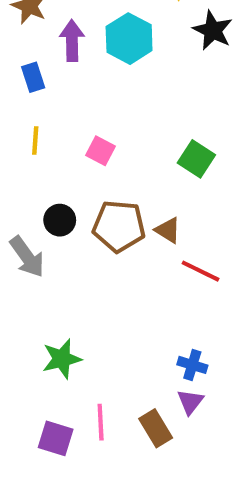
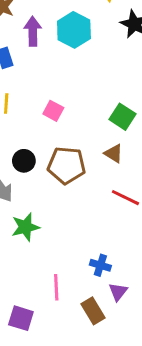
brown triangle: (168, 230) -> (114, 153), moved
green star: (62, 359) -> (25, 227), moved
blue cross: (192, 365) -> (100, 265), moved
pink line: (101, 422) -> (56, 287), moved

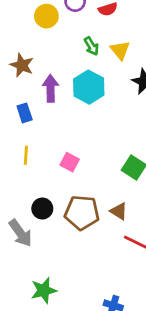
brown triangle: (114, 153) -> (119, 211), moved
green star: (25, 227) -> (44, 290), moved

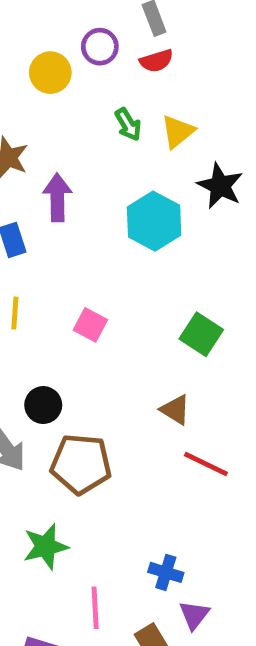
yellow triangle: (120, 50) -> (178, 132), turned 30
cyan hexagon: (89, 87) -> (154, 221), moved
brown pentagon: (82, 213) -> (81, 464), moved

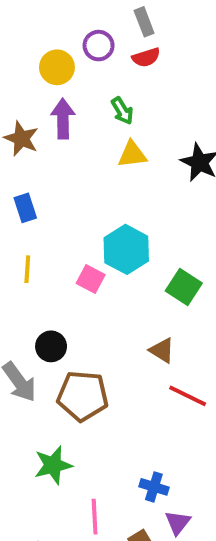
yellow triangle: (178, 132) -> (132, 154), moved, turned 32
purple arrow: (57, 198) -> (63, 119), moved
cyan hexagon: (154, 221) -> (126, 249), moved

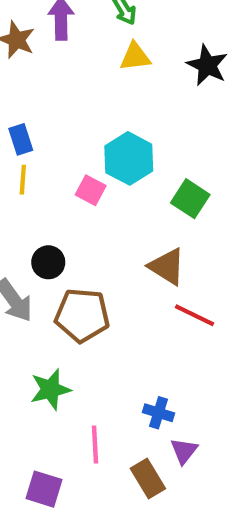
blue rectangle: (25, 208) -> (21, 139), moved
brown triangle: (162, 350) -> (167, 267), size x1.4

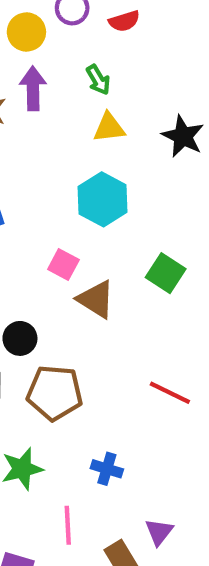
cyan hexagon: (129, 158) -> (103, 199), moved
brown triangle: (167, 267) -> (96, 299), moved
blue cross: (158, 413) -> (107, 469), moved

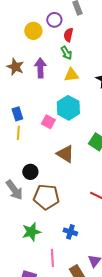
red semicircle: (124, 21) -> (68, 35), moved, turned 120
purple arrow: (33, 88) -> (40, 68), moved
pink square: (63, 265) -> (48, 122), moved

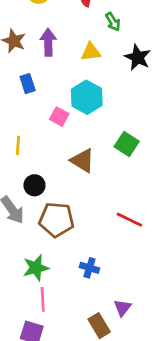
green arrow: (66, 53) -> (113, 22), moved
blue rectangle: (17, 114) -> (28, 84), moved
yellow line: (18, 133) -> (18, 145), moved
pink line: (52, 258) -> (43, 299), moved

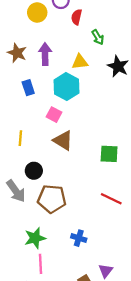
cyan hexagon: (87, 97) -> (66, 87), moved
green square: (127, 144) -> (109, 154), moved, turned -30
brown triangle: (83, 161) -> (63, 140), moved

